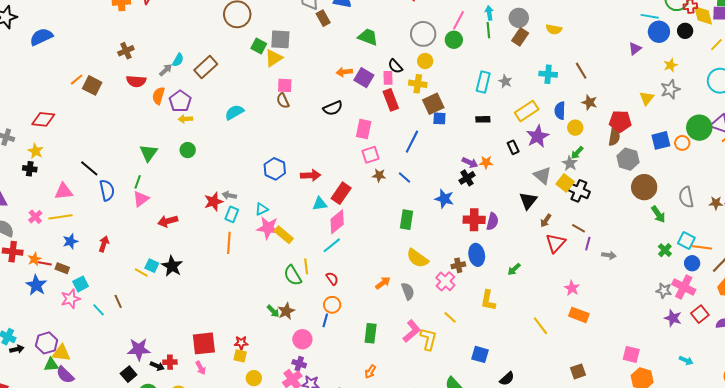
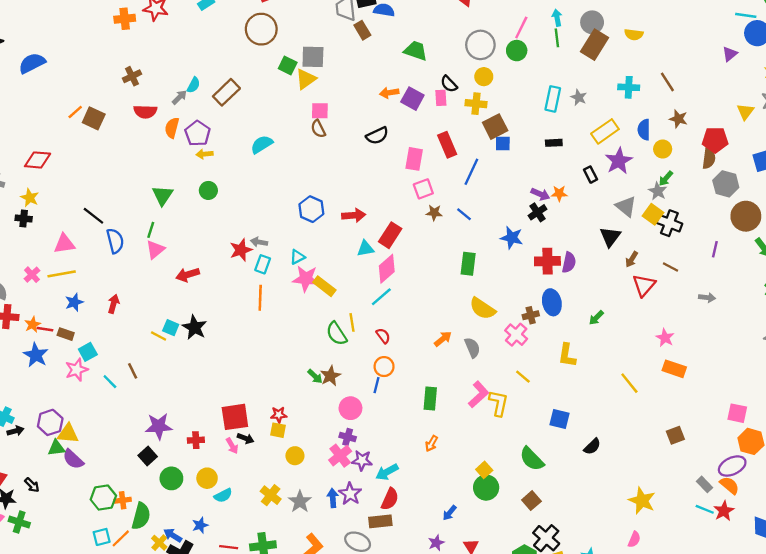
brown rectangle: (520, 37) -> (594, 45), size x1.4
red rectangle: (391, 100) -> (447, 145), moved
purple line: (588, 244) -> (715, 249), moved
black arrow: (157, 366) -> (246, 438), moved

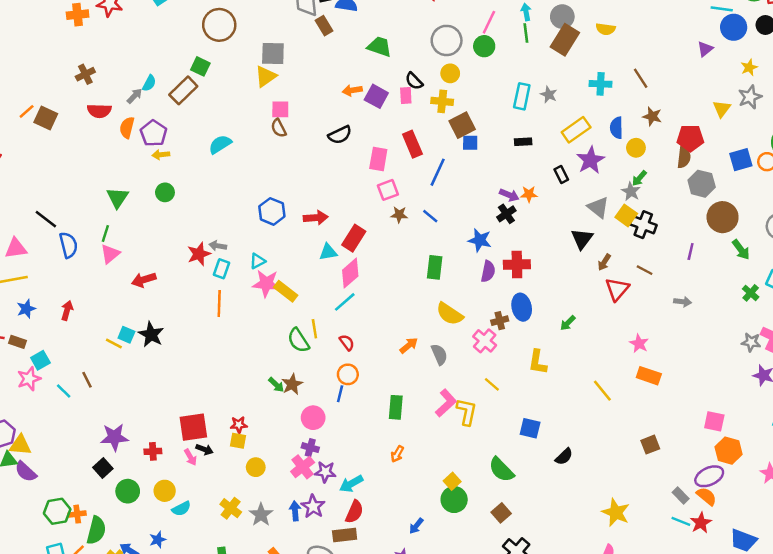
green square: (288, 66) -> (200, 66), moved
purple semicircle: (569, 262) -> (488, 271), moved

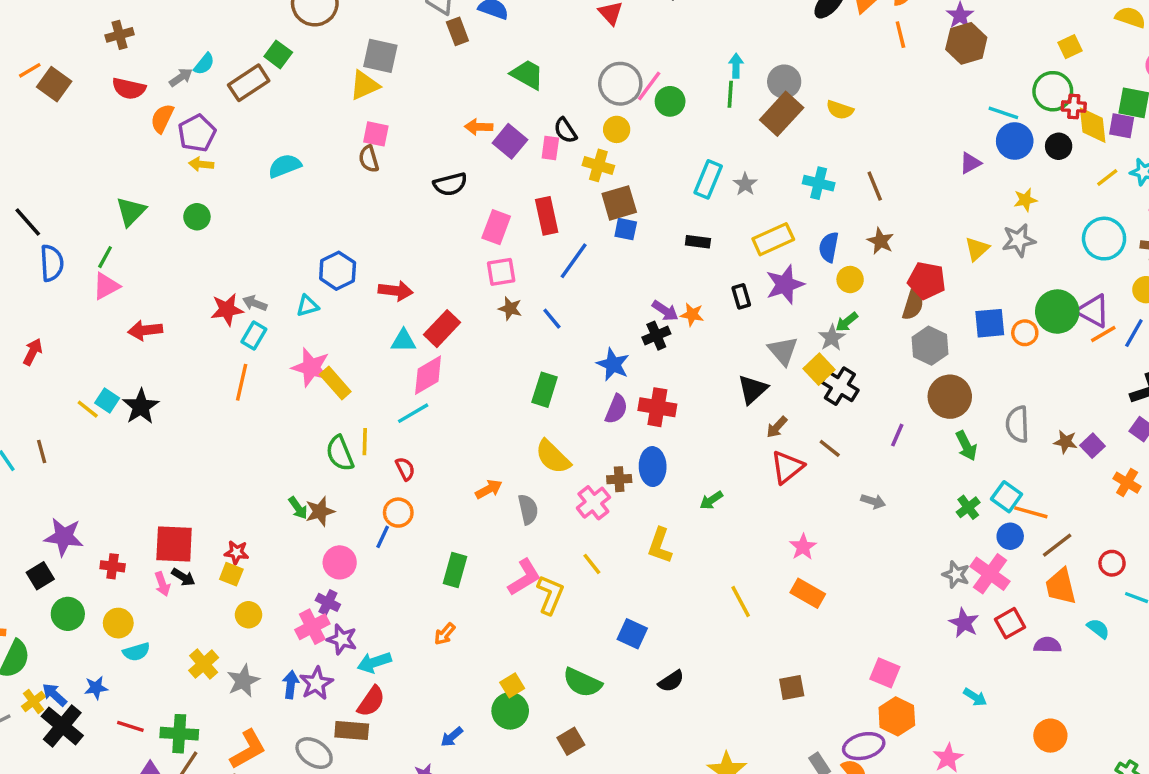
pink line: (489, 22) -> (649, 86), moved
cyan triangle: (258, 261) -> (307, 306), moved
green semicircle: (501, 470) -> (582, 683), turned -32

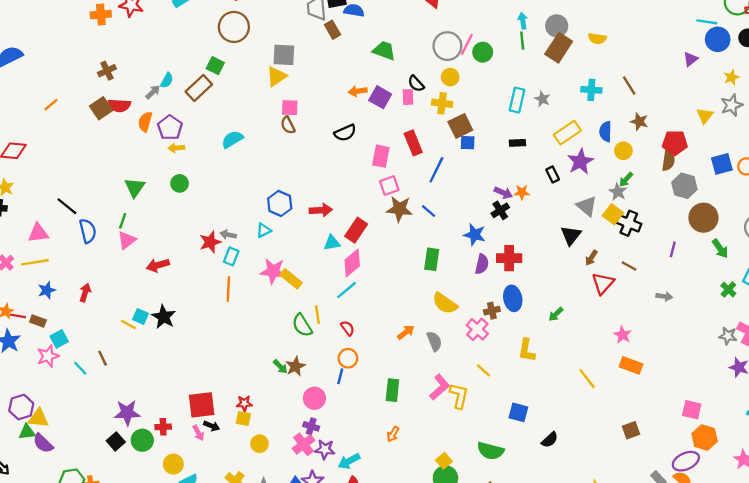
brown square: (54, 84) -> (101, 108), moved, turned 30
brown star: (510, 308) -> (399, 209), size x1.6
green circle: (68, 614) -> (142, 440), moved

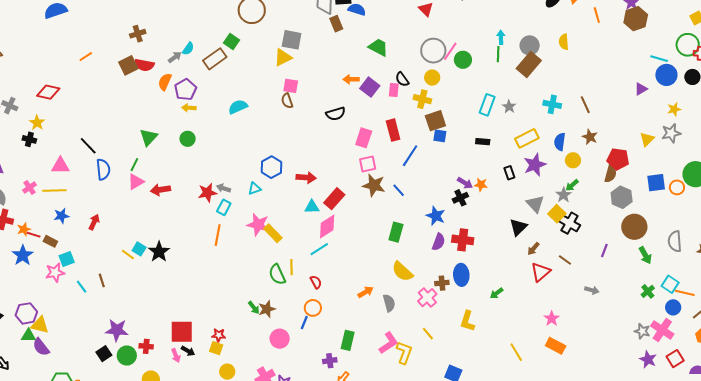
yellow semicircle: (597, 38) -> (564, 42), moved, turned 70
red arrow: (158, 265) -> (160, 190), moved
purple cross: (311, 426) -> (330, 361), moved, turned -32

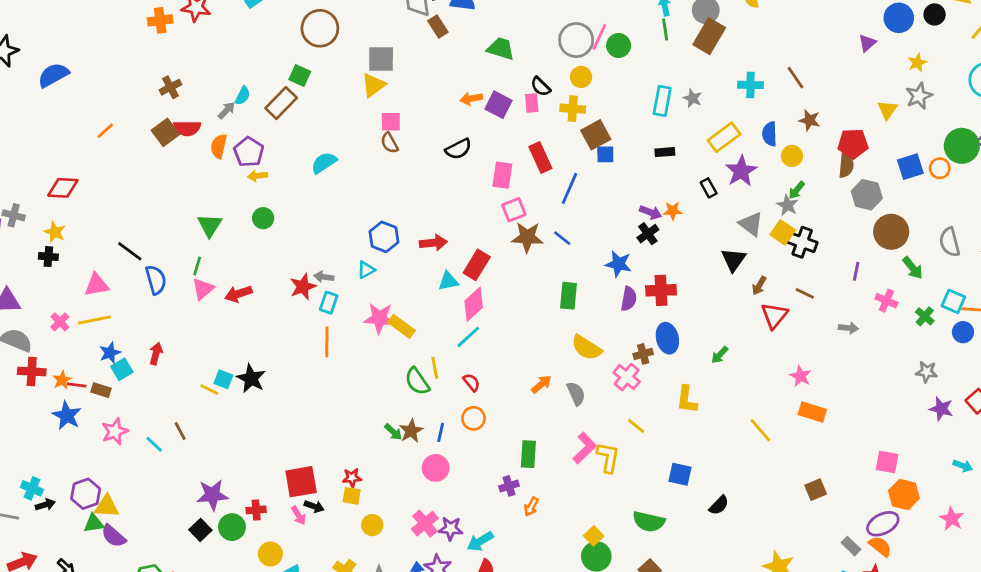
cyan square: (67, 259) -> (122, 369), moved
blue line: (304, 323) -> (441, 432), moved
pink cross: (662, 330) -> (886, 301), moved, size x0.7

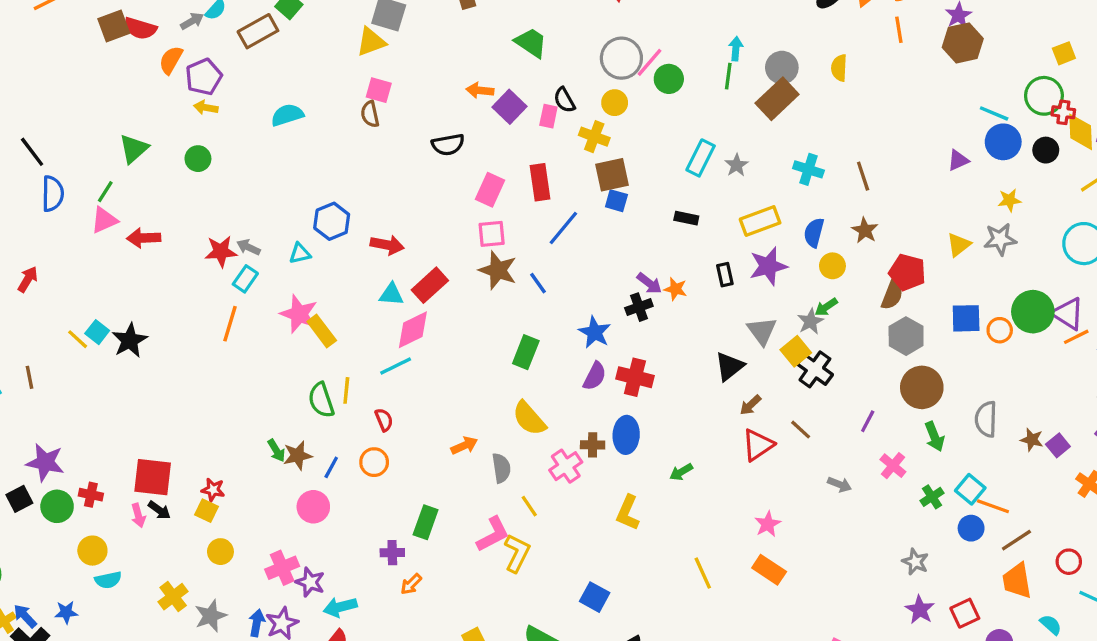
yellow line: (636, 426) -> (529, 506), moved

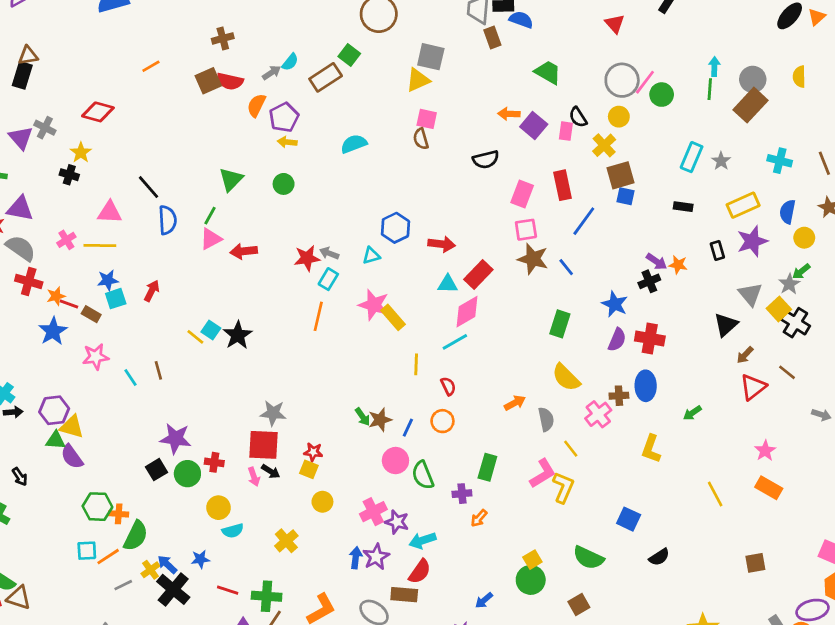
yellow cross: (594, 137) -> (604, 145), turned 30
green semicircle: (321, 400) -> (423, 475), moved
gray star: (211, 616) -> (273, 413), moved, turned 30

